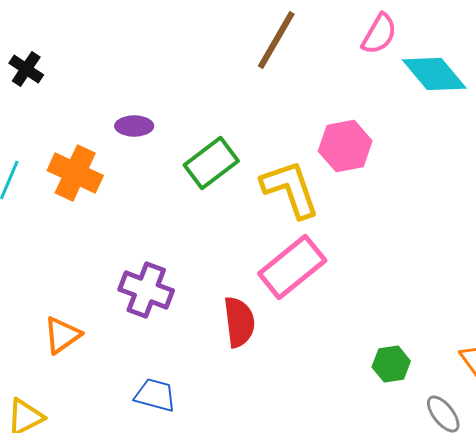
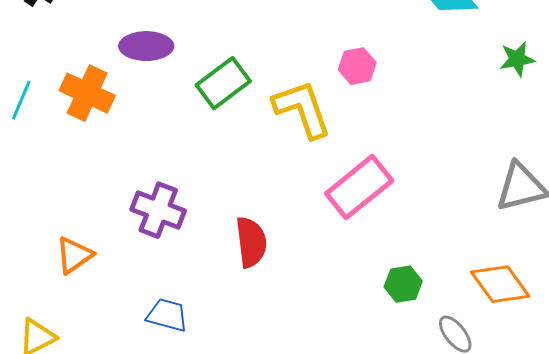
purple ellipse: (134, 126) -> (146, 46), size x1.4
pink hexagon: (345, 146) -> (357, 66), size x0.7
pink rectangle: (292, 267) -> (359, 187), moved

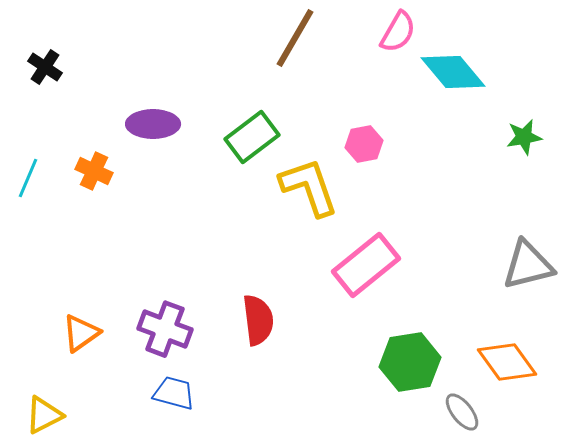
green rectangle: (223, 83) -> (252, 137), moved
orange cross: (87, 93) -> (94, 171), size x0.7
purple cross: (158, 210) -> (165, 329), moved
green hexagon: (403, 284) -> (410, 362), size x1.6

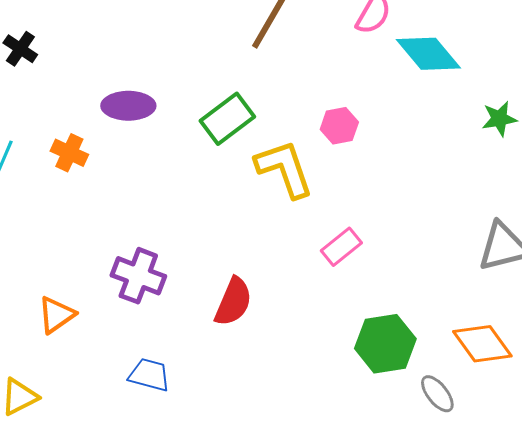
pink rectangle: (366, 265) -> (341, 247), size x0.6
red semicircle: (258, 320) -> (233, 302), turned 30
purple cross: (165, 329) -> (138, 276), moved

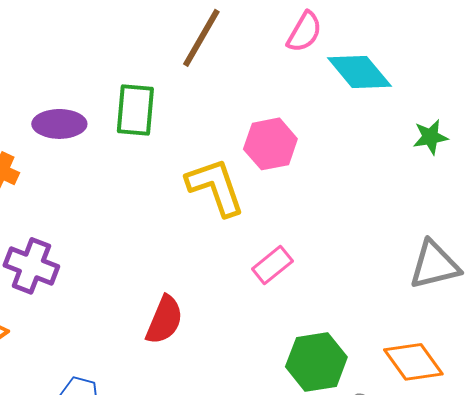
green rectangle: (227, 119) -> (135, 110), moved, turned -48
pink hexagon: (339, 126) -> (270, 144), size x1.4
purple cross: (138, 276) -> (31, 266), moved

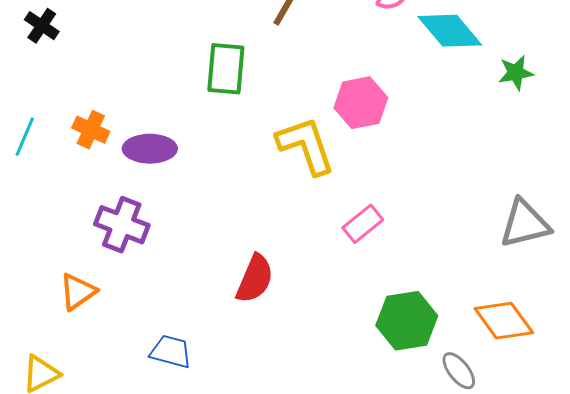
purple ellipse: (59, 124) -> (150, 149), moved
green star: (430, 137) -> (516, 73), moved

